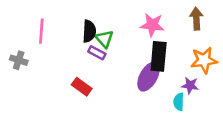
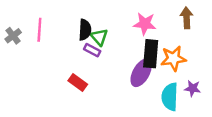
gray cross: (19, 60) -> (13, 36), moved, turned 35
orange star: (204, 60) -> (173, 58), moved
purple star: (190, 85) -> (193, 88), moved
cyan semicircle: (179, 102) -> (170, 97), size x1.6

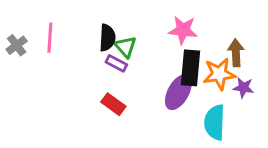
brown arrow: (187, 18) -> (236, 53), moved
red rectangle: (78, 82) -> (113, 104), moved
purple star: (193, 88) -> (243, 88), moved

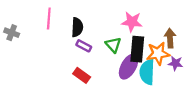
pink line: (50, 38) -> (49, 19), moved
gray cross: (17, 45) -> (12, 33), turned -32
green triangle: (125, 47) -> (113, 45), moved
cyan semicircle: (215, 122) -> (147, 72), moved

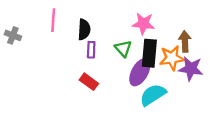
purple rectangle: (84, 46) -> (91, 50), turned 64
purple star: (175, 63) -> (191, 69), size x1.5
cyan semicircle: (147, 72) -> (153, 95), moved, turned 55

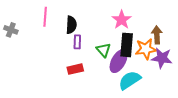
pink star: (143, 24) -> (122, 20), turned 30
green triangle: (123, 48) -> (103, 50), moved
red rectangle: (89, 82) -> (75, 69), turned -49

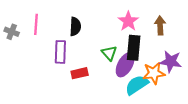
pink line: (45, 17) -> (36, 24), moved
brown arrow: (157, 35) -> (160, 25), moved
purple rectangle: (77, 42) -> (60, 52), moved, size x1.5
orange star: (146, 49) -> (154, 73), moved

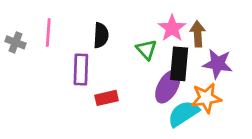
brown arrow: (160, 25) -> (198, 34), moved
green triangle: (109, 53) -> (146, 50), moved
purple star: (171, 62) -> (218, 64), moved

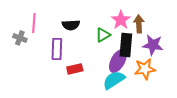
black semicircle: (101, 35) -> (71, 25), turned 84
gray cross: (15, 42) -> (20, 38), moved
green triangle: (146, 50) -> (103, 35), turned 42
cyan semicircle: (183, 114) -> (114, 80), moved

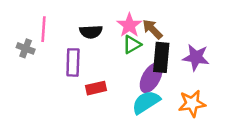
pink star: (121, 20) -> (129, 25), moved
brown arrow: (139, 24) -> (152, 29), moved, turned -42
orange star: (145, 69) -> (192, 103), moved

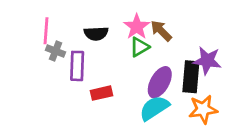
gray cross: (26, 48) -> (55, 51), moved
black rectangle: (161, 57) -> (191, 77), moved

